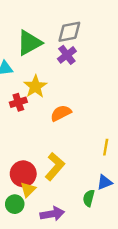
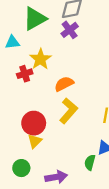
yellow L-shape: (55, 167) -> (68, 111), moved
red circle: (23, 174) -> (34, 123), moved
yellow triangle: (28, 190) -> (35, 141), moved

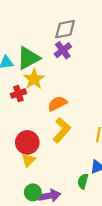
green triangle: (35, 19) -> (28, 58), moved
green circle: (21, 168) -> (33, 192), moved

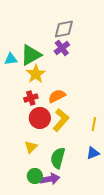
red cross: (18, 94) -> (31, 98), moved
red circle: (27, 142) -> (40, 118), moved
green semicircle: (83, 181) -> (58, 158), moved, size x1.5

